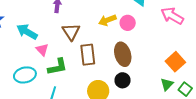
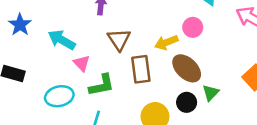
yellow arrow: (107, 20) -> (166, 42), moved
brown ellipse: (123, 54) -> (187, 68), turned -30
green triangle: (167, 84) -> (211, 93), moved

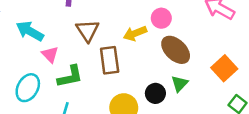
brown ellipse: (187, 68) -> (176, 50), moved
cyan ellipse: (59, 96) -> (28, 88), turned -48

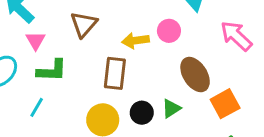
brown ellipse: (176, 50) -> (195, 75), moved
brown rectangle: (110, 60) -> (115, 73), moved

